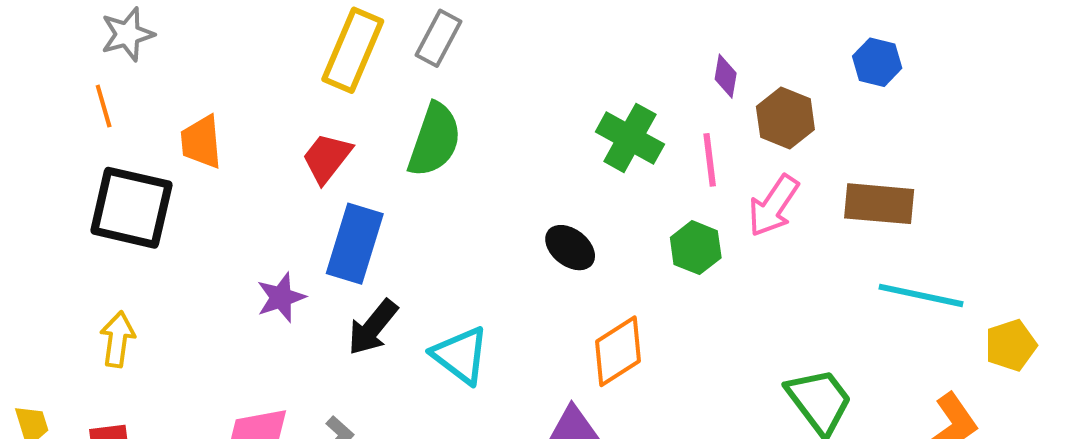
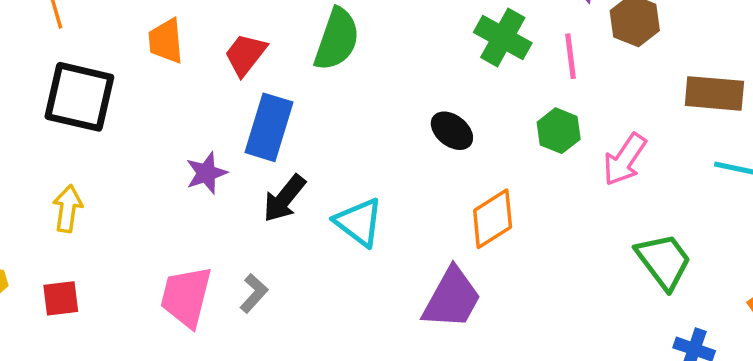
orange trapezoid: (201, 142) -> (166, 41), moved
pink arrow: (773, 206) -> (625, 159), moved

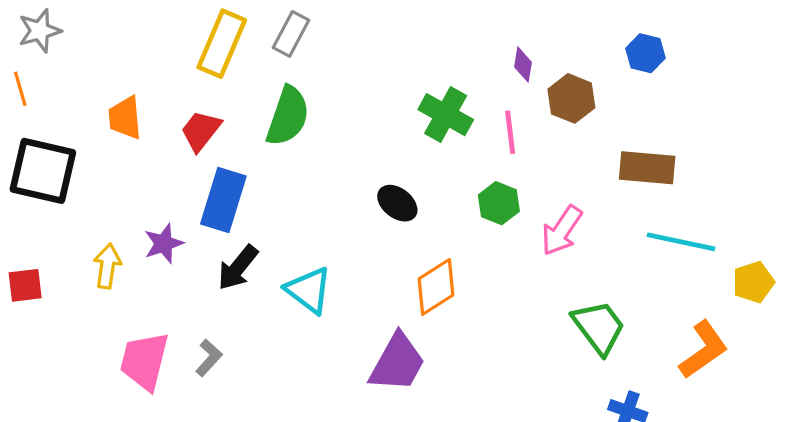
yellow arrow: (68, 209) -> (107, 266), moved
red square: (61, 298) -> (25, 285), moved

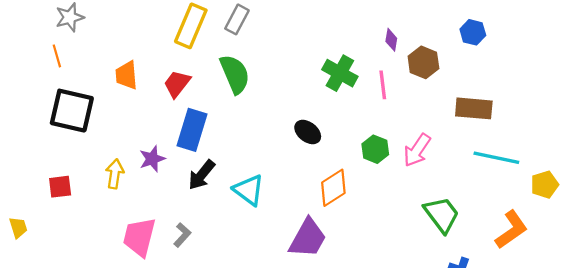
green semicircle: (288, 116) -> (235, 74), turned -42
green hexagon: (499, 203) -> (375, 149), moved

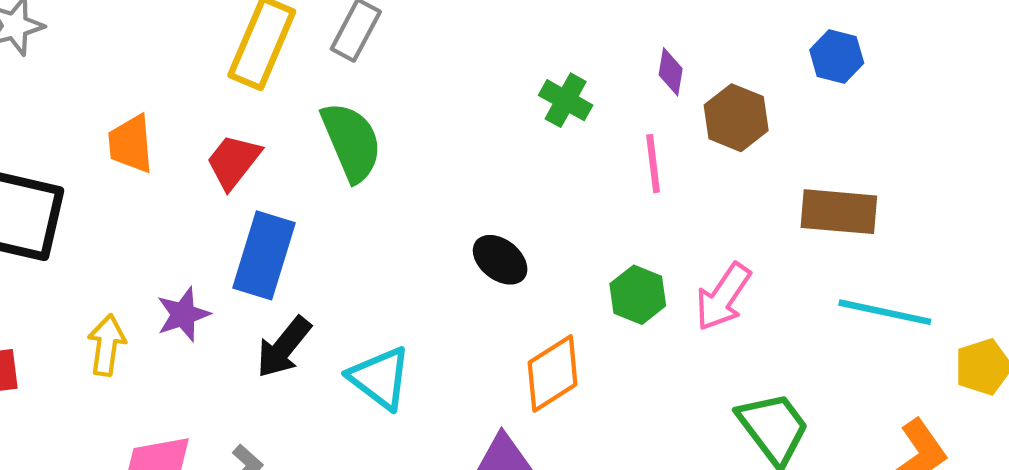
green cross: (340, 73) -> (566, 100), moved, size x0.7

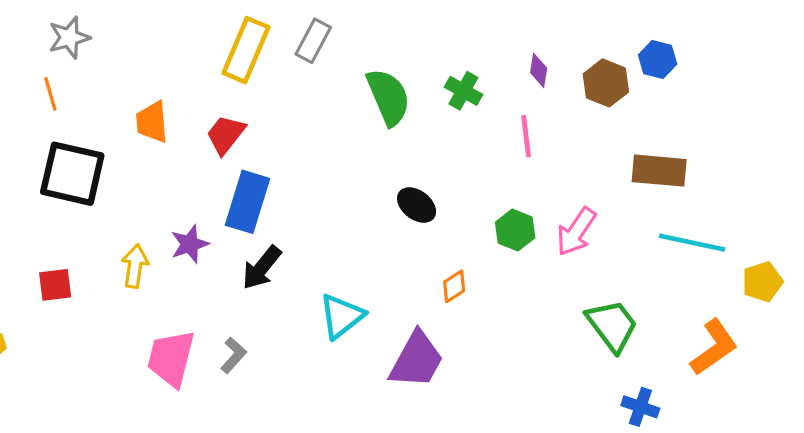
brown hexagon: (736, 118) -> (606, 83), moved
green semicircle: (351, 142) -> (388, 97), moved
orange diamond: (553, 373) -> (454, 286), size x0.6
cyan triangle: (380, 378) -> (341, 316), moved, turned 45

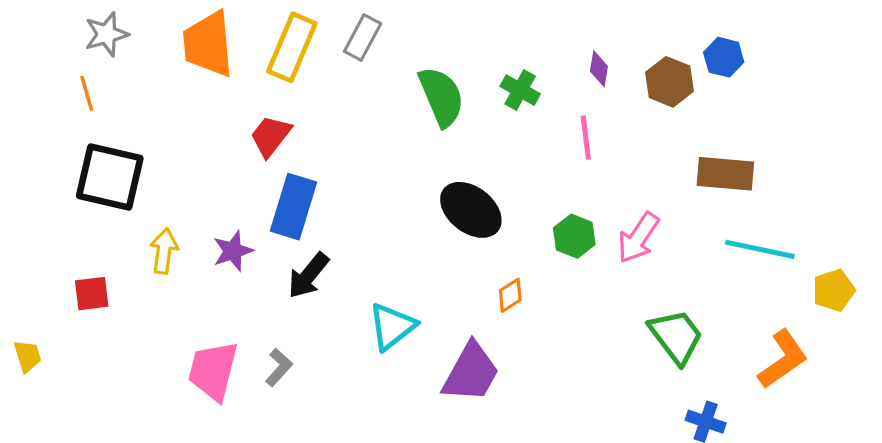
orange trapezoid: (152, 122) -> (208, 44), moved, size x1.5
black ellipse: (417, 205) -> (471, 210), size x1.5
yellow arrow: (135, 266) -> (164, 251), moved

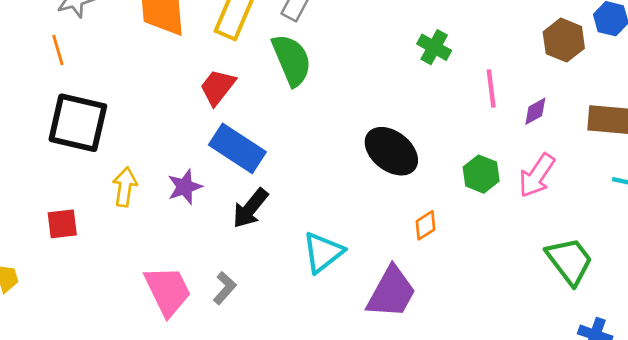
purple diamond: (599, 69) -> (535, 111), moved, turned 52
green semicircle: (441, 97) -> (292, 60), moved
blue rectangle: (294, 207) -> (237, 148), turned -74
pink trapezoid: (213, 371) -> (168, 291), turned 140

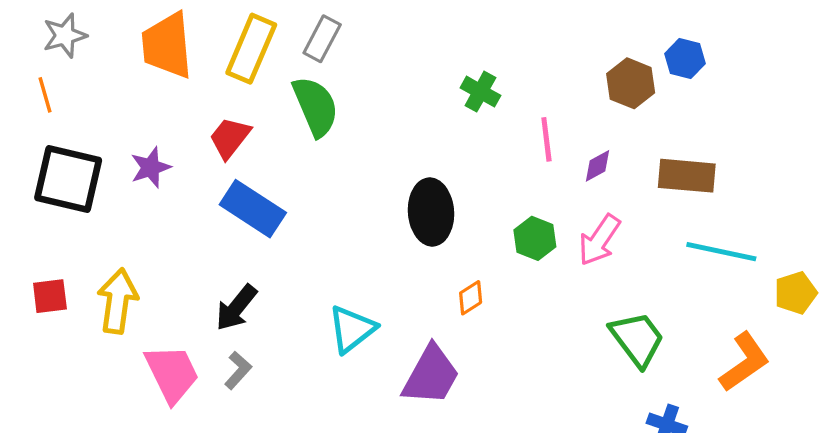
black ellipse: (391, 151) -> (431, 212), turned 48
yellow arrow: (125, 187) -> (118, 301), moved, size x1.4
purple star: (185, 187) -> (151, 167), moved
black arrow: (250, 208) -> (236, 308), moved

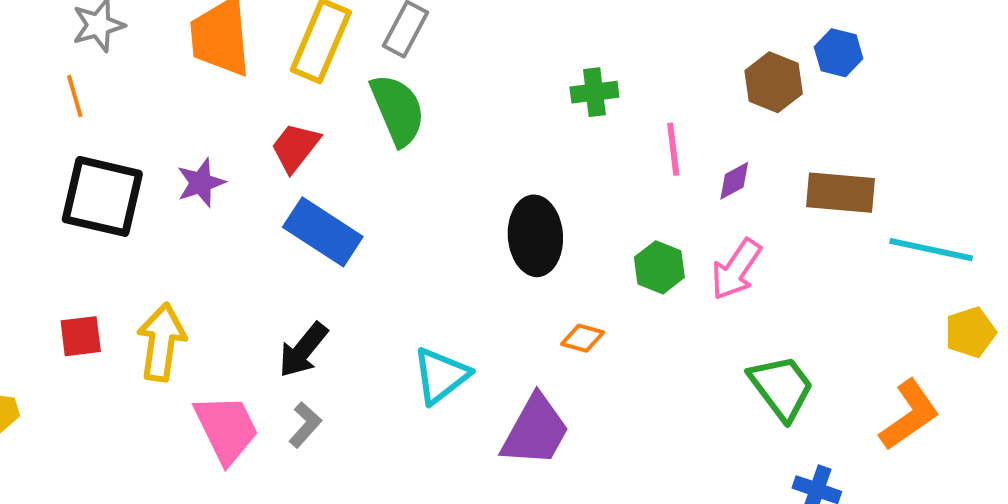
green cross: (480, 92) -> (594, 92), turned -36
cyan line: (721, 252) -> (931, 250), moved
orange diamond: (471, 298) -> (583, 338), turned 48

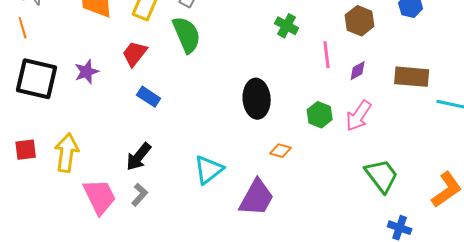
brown hexagon: (774, 82) -> (360, 21), moved
green cross: (594, 92) -> (287, 26), turned 35
blue rectangle: (323, 232) -> (149, 97), size x0.6

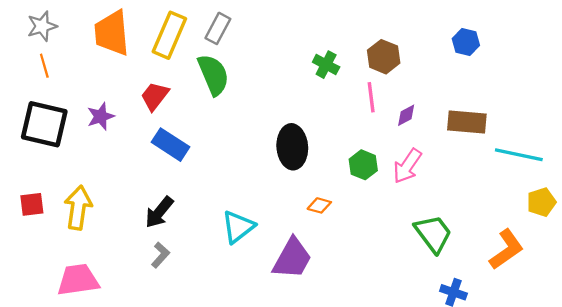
brown hexagon: (360, 21) -> (384, 57), moved
orange line: (23, 28) -> (44, 66), moved
blue rectangle: (149, 97) -> (171, 145), size x1.4
pink trapezoid: (100, 197) -> (78, 280), moved, turned -72

